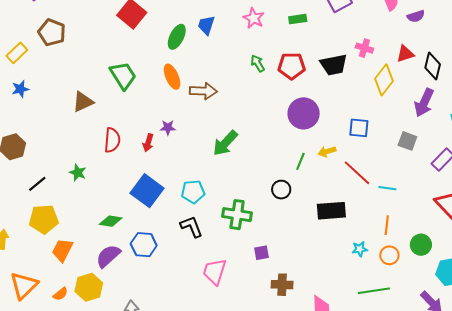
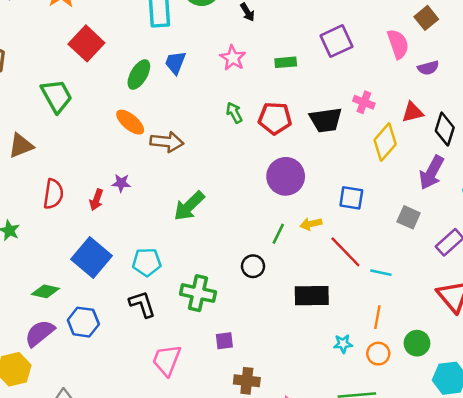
green trapezoid: (123, 76) -> (57, 96), moved
orange ellipse: (172, 77) -> (130, 122), turned -30

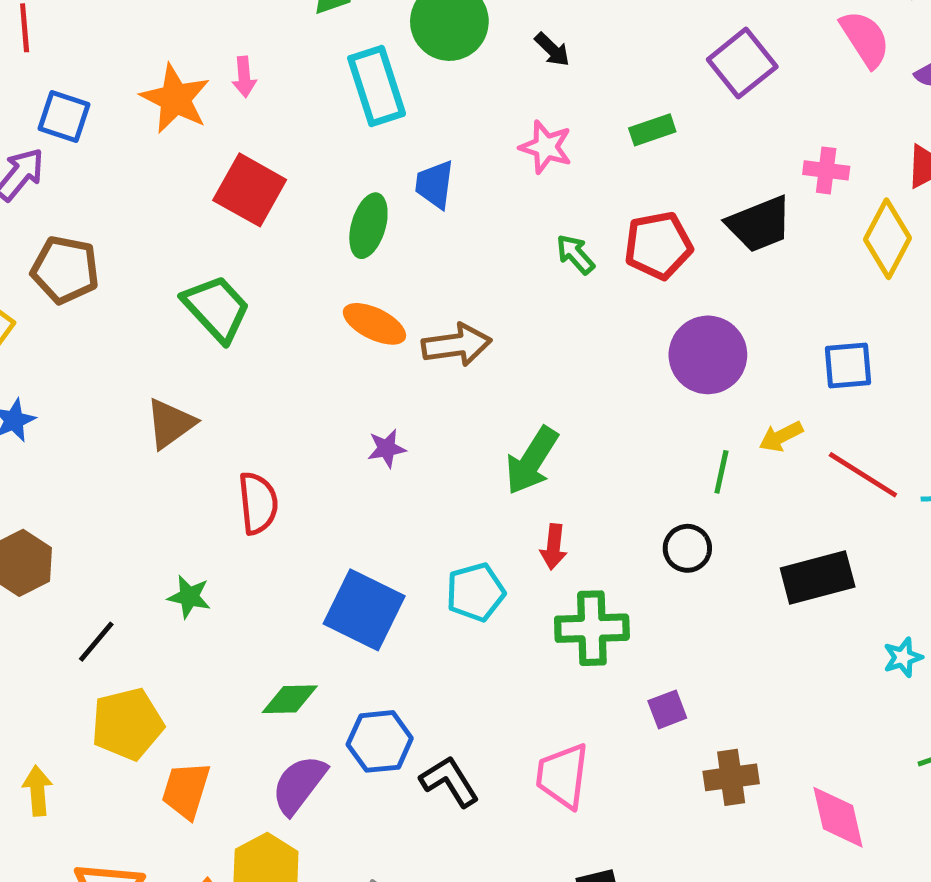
red arrow: (96, 200) -> (554, 547), moved
black L-shape: (142, 304) -> (450, 781), moved

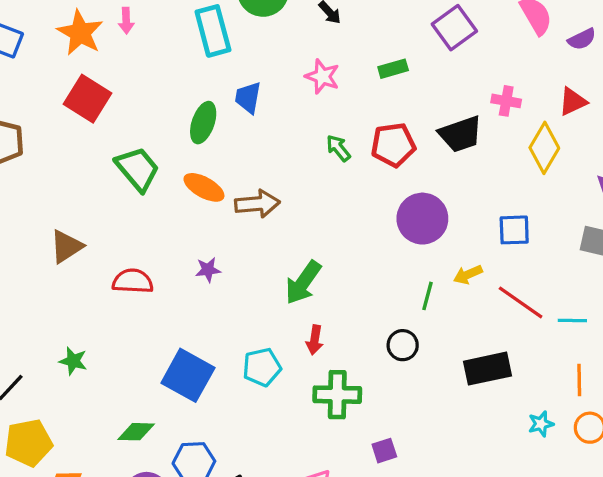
red square: (250, 190) -> (88, 99), moved
green trapezoid: (216, 308) -> (137, 169), moved
red semicircle: (258, 503) -> (133, 281), moved, turned -84

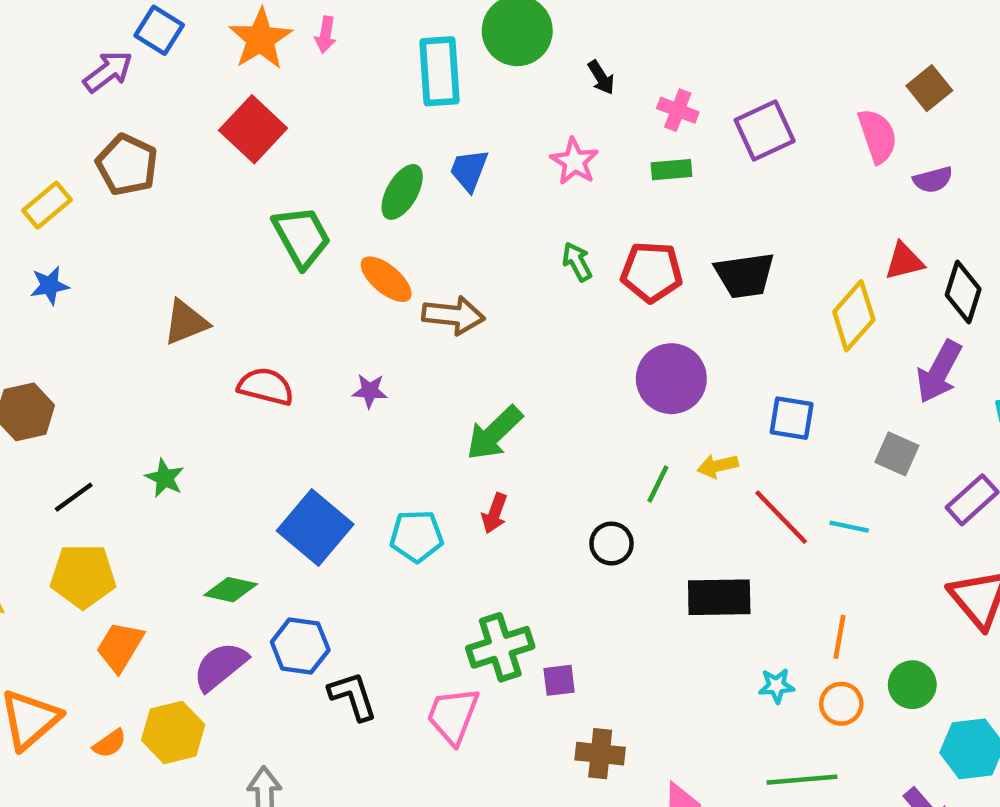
pink cross: (506, 101) -> (678, 110), moved
cyan line: (572, 321) -> (849, 527), moved
green cross: (337, 395) -> (500, 647), moved, turned -30

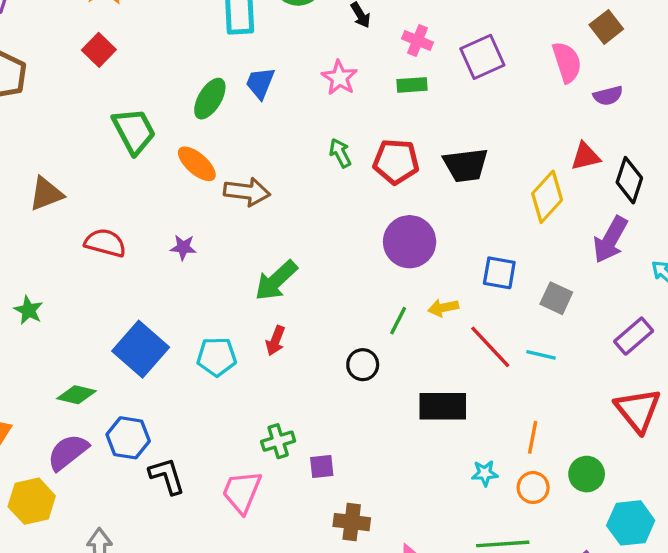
red square: (253, 129) -> (99, 50), size x0.7
gray square: (897, 454) -> (556, 298), moved
green cross: (500, 647) -> (278, 441), size x0.7

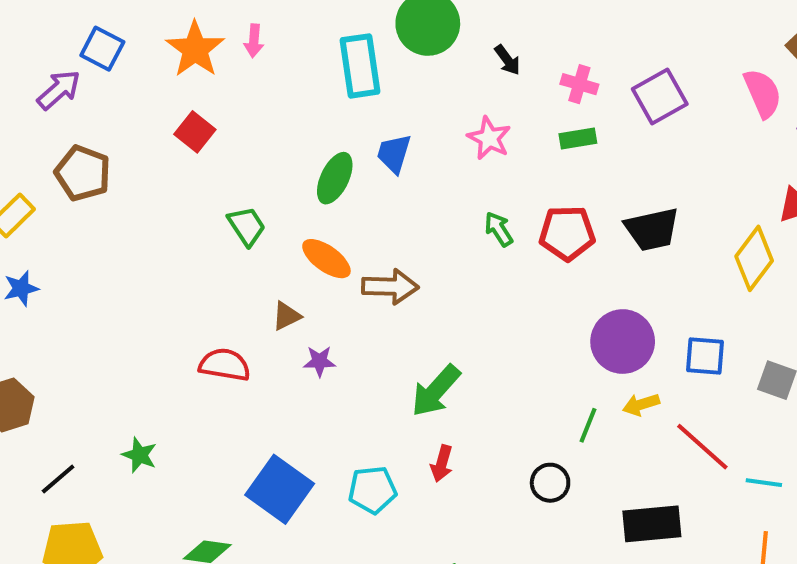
green trapezoid: (134, 131) -> (247, 226), size x0.7
brown triangle: (46, 194) -> (286, 316), moved, size x0.7
purple circle: (410, 242) -> (623, 342), moved
cyan line: (541, 355) -> (764, 483), moved

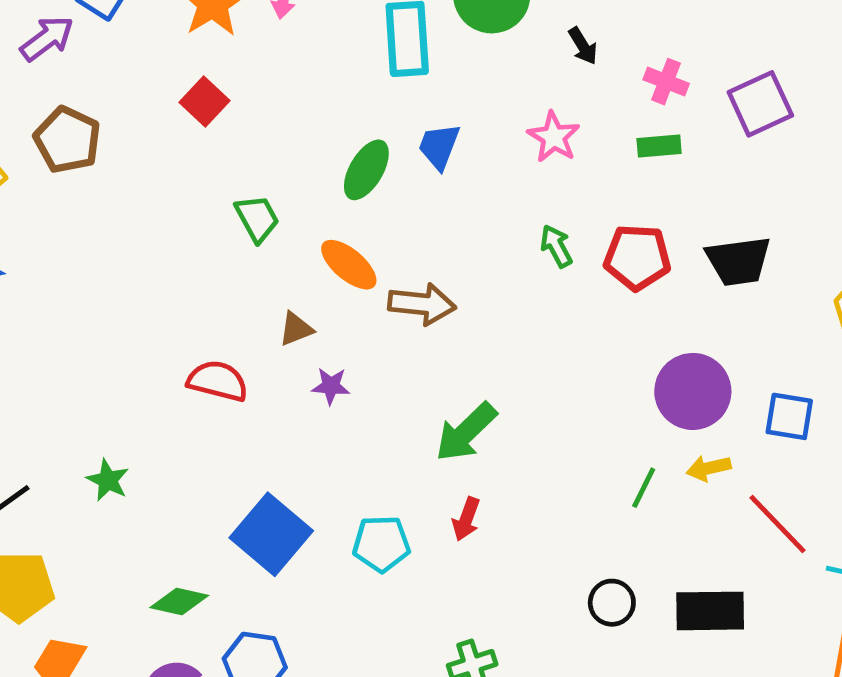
black circle: (550, 483) -> (612, 603), moved

